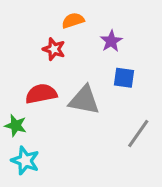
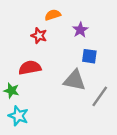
gray triangle: (84, 100) -> (75, 80), moved

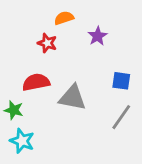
blue square: (89, 56) -> (121, 81), moved
gray triangle: (75, 80) -> (72, 98), moved

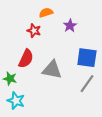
blue square: (121, 81) -> (87, 58), size x1.5
red semicircle: (36, 82) -> (26, 59), turned 126

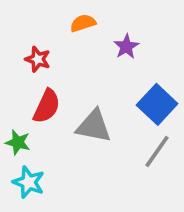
red star: (34, 31) -> (38, 59), moved
blue square: (87, 58) -> (157, 104), turned 35

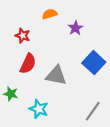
green star: (18, 142) -> (11, 94), moved
gray line: (157, 151) -> (93, 111), moved
cyan star: (29, 182) -> (39, 109), moved

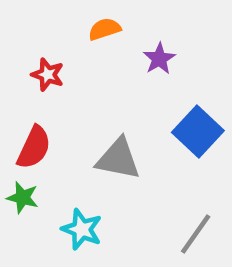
red semicircle: (28, 64) -> (34, 147), moved

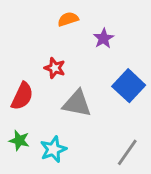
red star: (48, 75) -> (55, 68), moved
green star: (23, 198) -> (19, 140), moved
cyan star: (82, 229) -> (53, 149), turned 30

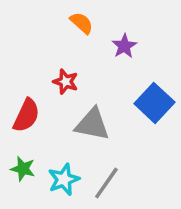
orange semicircle: (68, 19) -> (82, 23), turned 60
gray line: (127, 152) -> (106, 183), moved

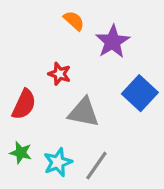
purple star: (124, 46) -> (113, 42), size x1.5

